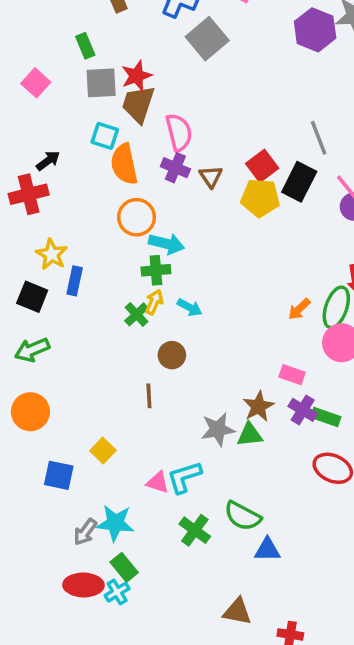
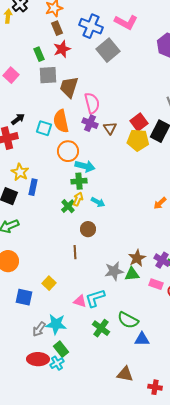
red star: (137, 76) -> (62, 49), moved
cyan square: (105, 136) -> (44, 128), moved
pink rectangle: (292, 375) -> (156, 284), moved

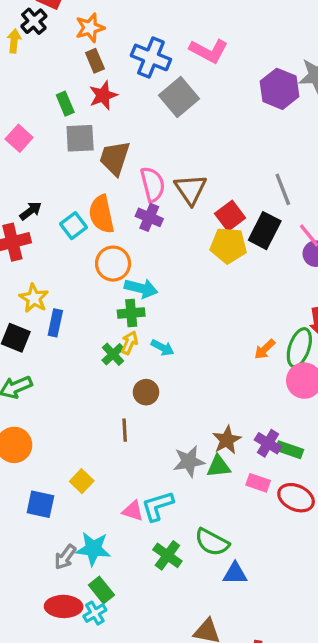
cyan square: (44, 128) -> (73, 226), turned 35
brown triangle: (110, 128) -> (191, 189), moved, size x1.5

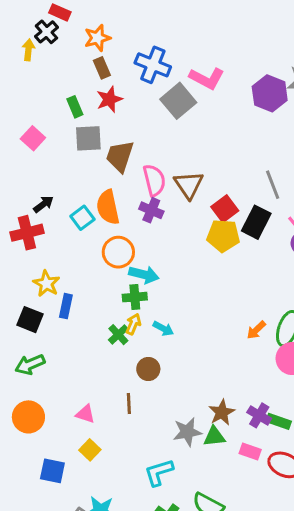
pink L-shape: (209, 51) -> (207, 78), moved
pink triangle: (133, 511) -> (85, 414), moved

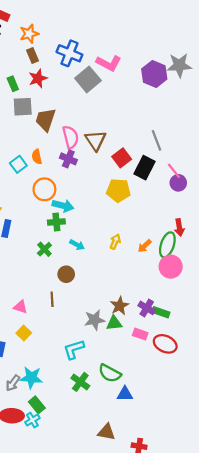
orange semicircle: (108, 207) -> (37, 157), size x0.6
yellow pentagon: (223, 236) -> (118, 190), moved
yellow arrow: (133, 324) -> (115, 242), moved

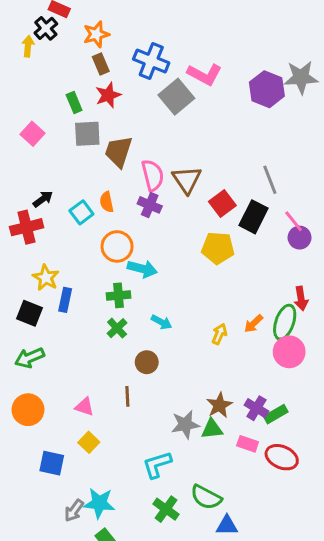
green cross: (56, 222) -> (119, 295), moved
yellow arrow: (115, 242) -> (219, 334), moved
green rectangle: (161, 312) -> (276, 414), turned -49

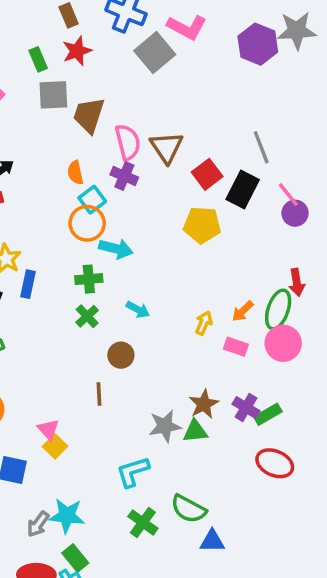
cyan square: (81, 212) -> (92, 200), moved
pink triangle: (84, 407) -> (48, 429), moved, turned 30
pink rectangle: (248, 444) -> (236, 347), moved

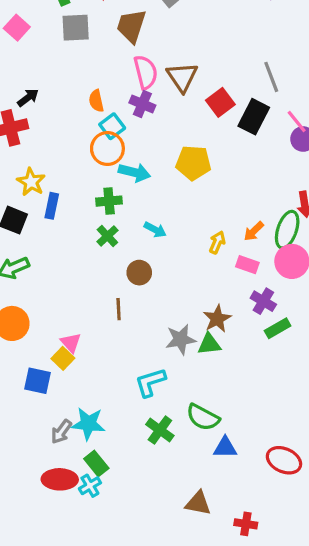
brown trapezoid: (89, 115) -> (131, 26), moved
yellow pentagon: (202, 225) -> (193, 163), moved
purple cross: (246, 408) -> (263, 301), moved
yellow square: (55, 446) -> (63, 358), moved
red ellipse: (275, 463) -> (284, 460), moved

